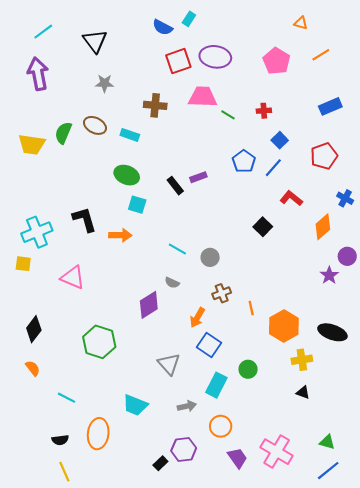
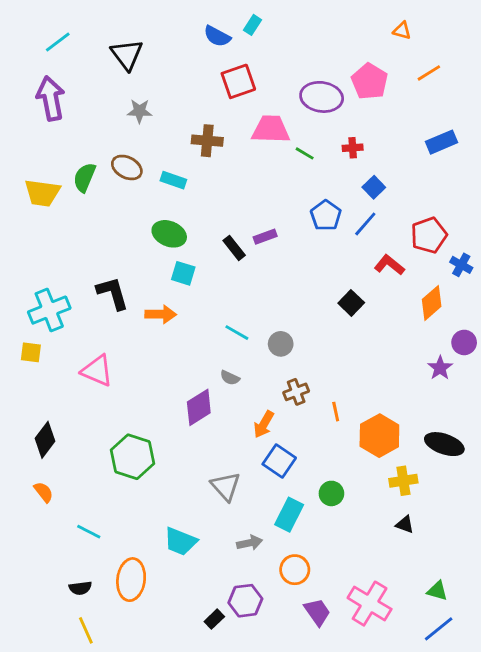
purple ellipse: (215, 57) -> (322, 97), moved
red pentagon: (324, 156) -> (429, 235), moved

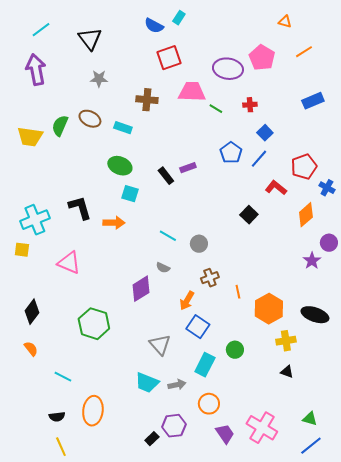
cyan trapezoid: (180, 541) -> (147, 383), moved

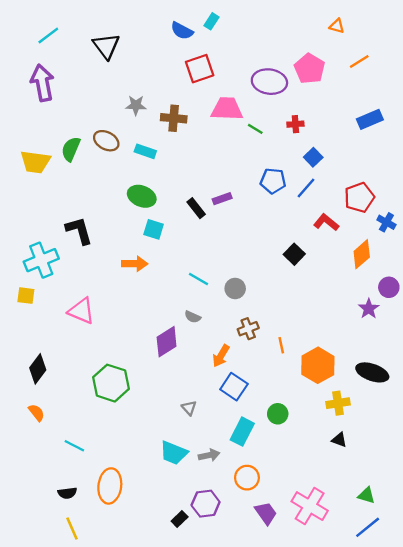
gray star: (99, 79) -> (136, 105), moved
blue pentagon: (231, 153) -> (273, 181), turned -30
black L-shape: (80, 208) -> (79, 231), moved
gray triangle: (160, 345) -> (189, 408), size x0.6

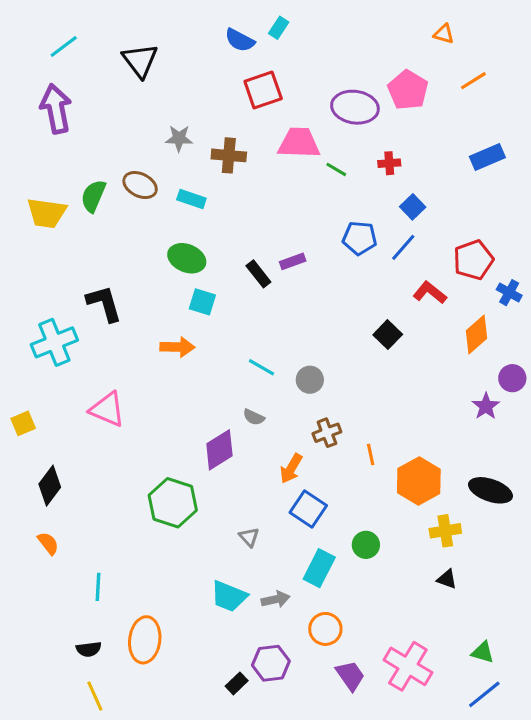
yellow square: (26, 296) -> (23, 423), moved, turned -30
green hexagon: (111, 383) -> (173, 503), moved
cyan line: (74, 446) -> (98, 587), turned 66

